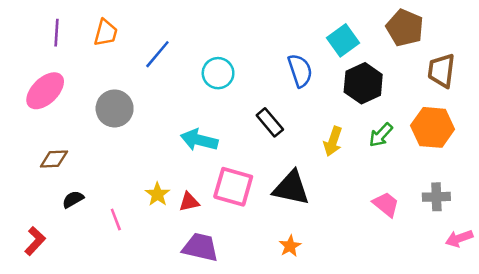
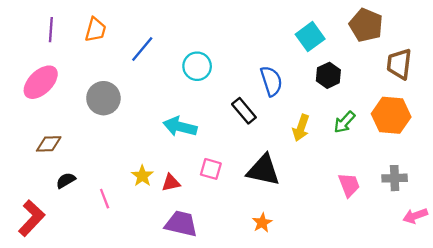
blue semicircle: (300, 71) -> (271, 81), moved
black hexagon: (363, 83) -> (328, 75), size x0.7
pink square: (233, 187) -> (211, 169), size x0.6
pink trapezoid: (386, 204) -> (349, 185), turned 30
red L-shape: (35, 241) -> (32, 218), size x1.4

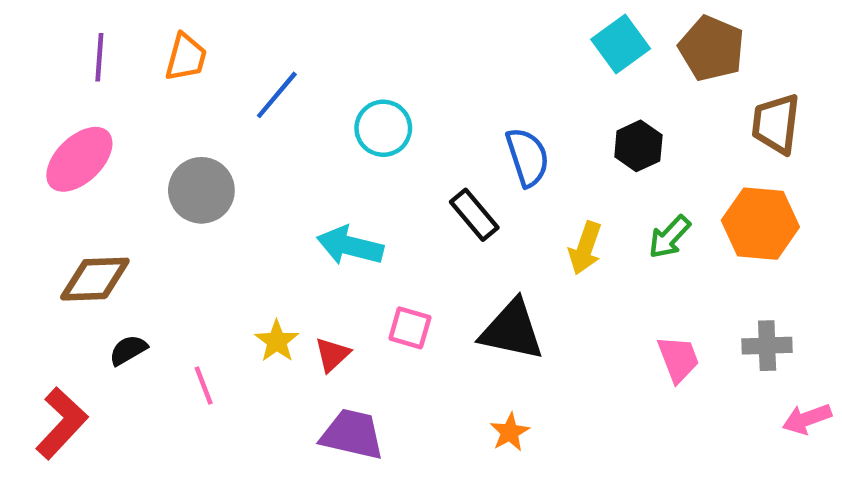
cyan square: (310, 37) -> (621, 44), moved
brown diamond: (49, 144) -> (95, 279), size x1.4
red triangle: (171, 183) -> (332, 354), turned -30

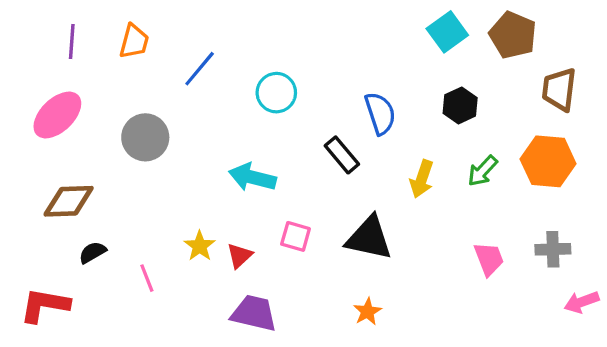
red L-shape: (62, 423) -> (45, 305), turned -123

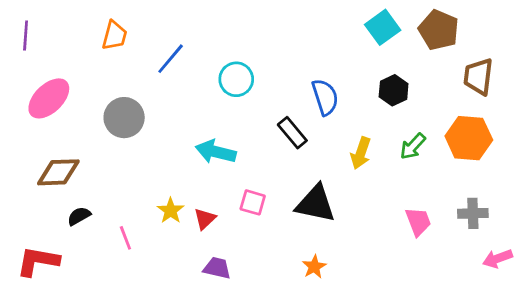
purple line: (72, 41) -> (26, 35), moved
purple trapezoid: (254, 313) -> (217, 268), size x0.7

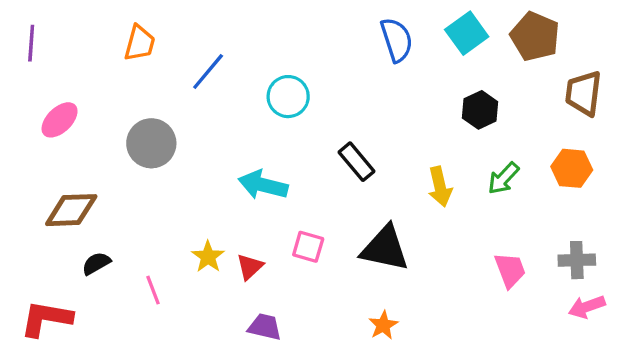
blue semicircle: (325, 97) -> (397, 40), moved
pink ellipse: (49, 98) -> (60, 120), size x0.7
orange hexagon: (469, 138) -> (572, 168), size x0.7
yellow arrow: (361, 153) -> (440, 187), turned -32
pink arrow: (498, 258) -> (587, 307), moved

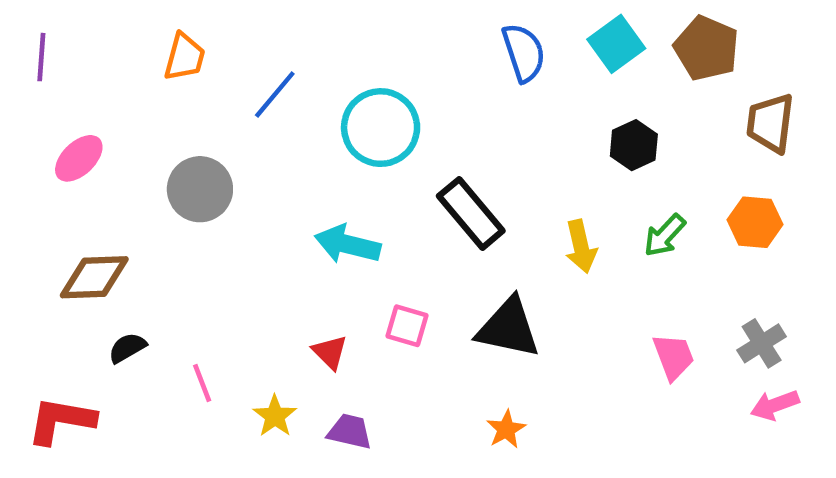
cyan circle: (288, 97) -> (381, 128), size x1.4
black rectangle: (357, 162) -> (471, 213), size x1.4
yellow star: (208, 257) -> (275, 416), moved
gray cross: (577, 260) -> (762, 343), turned -30
red triangle: (250, 267) -> (330, 352), turned -32

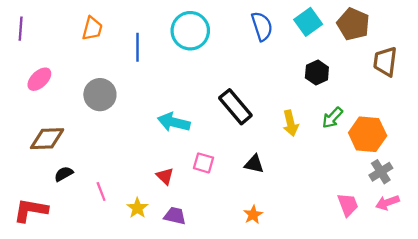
blue line: (275, 94) -> (137, 47), turned -40
cyan circle: (381, 128) -> (190, 31), moved
orange hexagon: (755, 222) -> (368, 134), moved, size x1.4
black triangle: (508, 328) -> (254, 164), size x0.6
pink trapezoid: (673, 357) -> (348, 205), moved

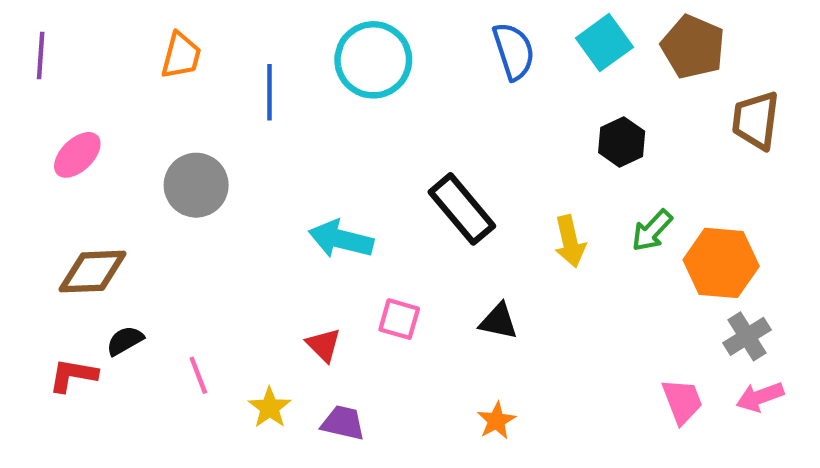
red L-shape: (31, 210) -> (73, 375), moved, size x0.7

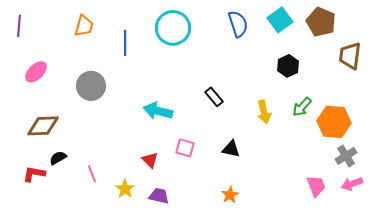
black rectangle: (462, 209) -> (214, 97), size x0.6

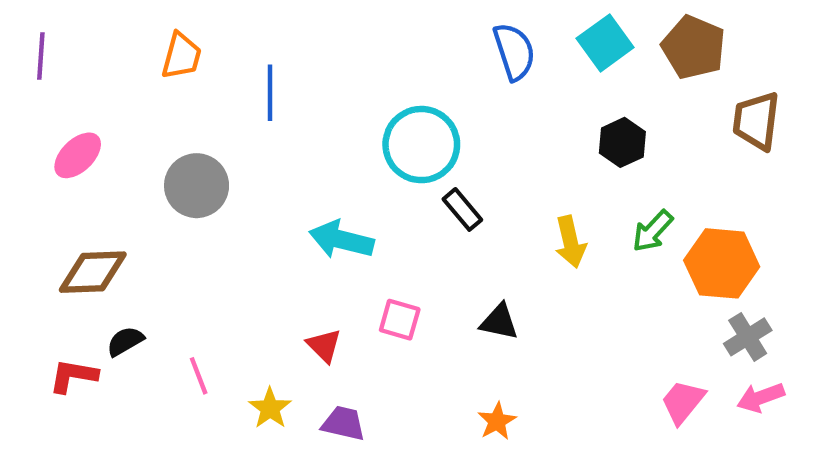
cyan circle: (173, 28) -> (421, 145), moved
pink trapezoid: (316, 186) -> (683, 402), turned -120

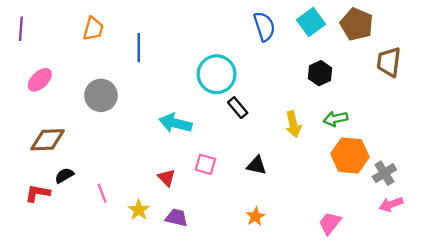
green arrow: (653, 231) -> (335, 119), turned 35
orange hexagon: (722, 263) -> (350, 155), moved
pink trapezoid: (683, 402) -> (330, 223), moved

